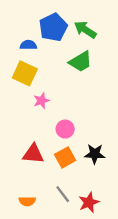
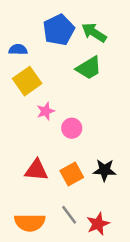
blue semicircle: (28, 45) -> (18, 50), moved
yellow square: (25, 73) -> (27, 81), turned 30
pink circle: (65, 129) -> (72, 128), moved
orange semicircle: (27, 201) -> (30, 223), size x1.6

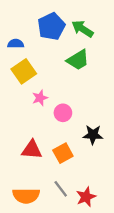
black star: (105, 170) -> (93, 135), moved

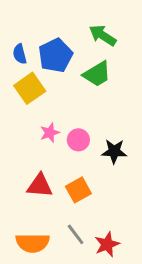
blue pentagon: (51, 26) -> (55, 55), moved
blue semicircle: (16, 44) -> (20, 54), turned -105
pink star: (40, 98) -> (50, 133), moved
black star: (93, 135) -> (114, 151), moved

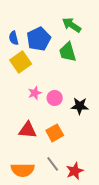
green trapezoid: (97, 74) -> (68, 52), turned 105

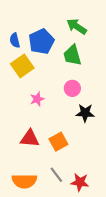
pink circle: (55, 98) -> (72, 88), moved
red star: (75, 171) -> (80, 182), turned 30

